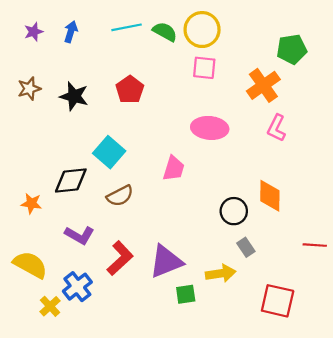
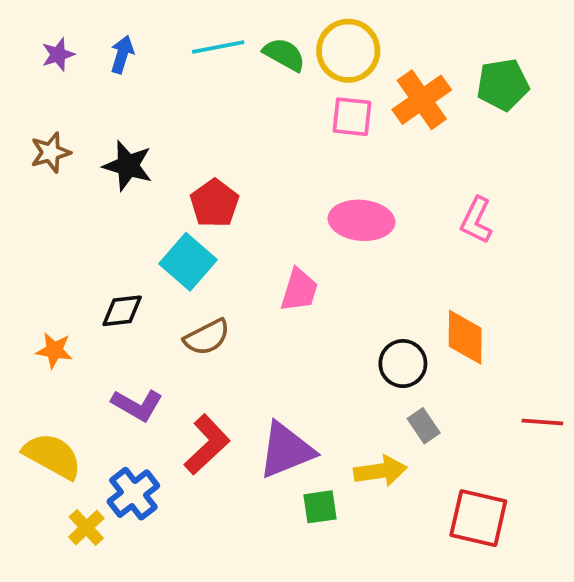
orange cross: (263, 85) -> (422, 100), moved
red pentagon: (130, 90) -> (214, 203), moved
black diamond: (71, 180) -> (122, 311), size x0.7

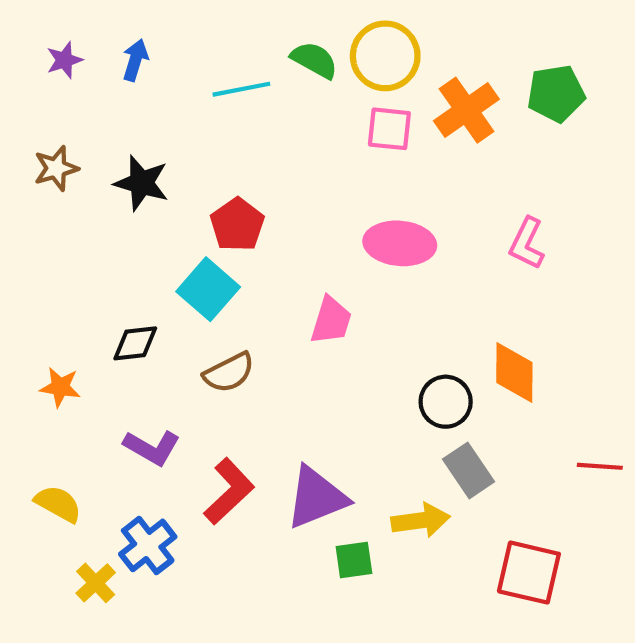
cyan line: (218, 47) -> (241, 89), moved
gray rectangle: (424, 426) -> (469, 470), size x1.4
yellow semicircle: (52, 456) -> (58, 504), size x0.7

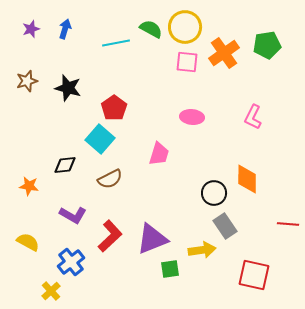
pink ellipse: (400, 243) -> (192, 117), size x0.7
yellow cross: (96, 583) -> (51, 291), moved

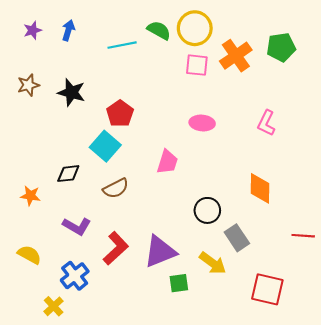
black circle: (214, 193) -> (207, 210), moved
yellow arrow: (202, 250) -> (213, 263), turned 44

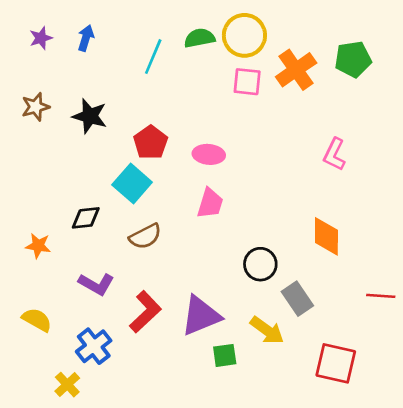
green semicircle: (159, 30) -> (200, 38), turned -40
cyan line: (122, 45) -> (153, 57), turned -56
pink ellipse: (202, 123) -> (209, 154), moved

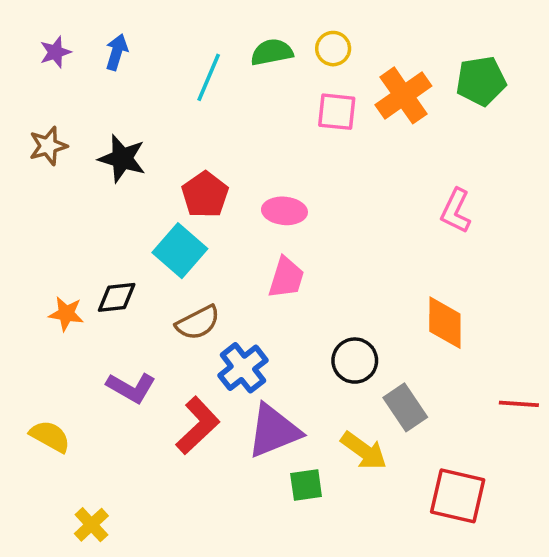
yellow circle: (244, 35) -> (333, 49), size x0.6
orange star: (38, 246) -> (66, 314), moved
blue cross: (94, 346) -> (243, 368), moved

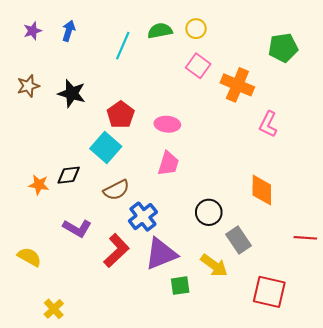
orange cross: (403, 95) -> (237, 85), moved, turned -32
pink square: (337, 112) -> (198, 66), turned 30

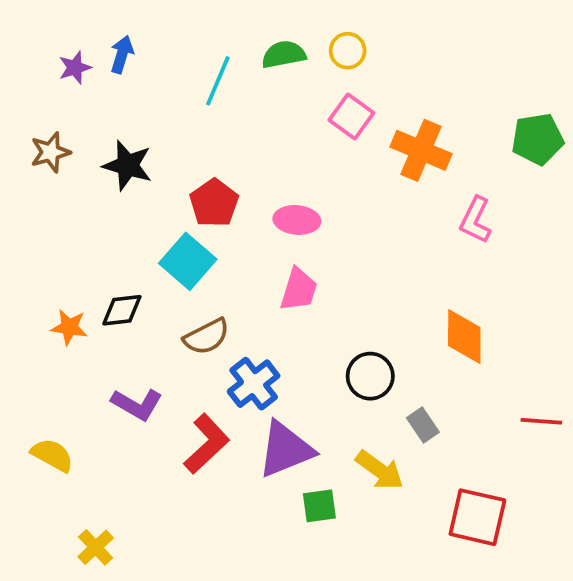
purple star: (33, 31) -> (75, 68), moved
green pentagon: (283, 48) -> (538, 139), moved
gray rectangle: (238, 240) -> (423, 425), size x0.7

